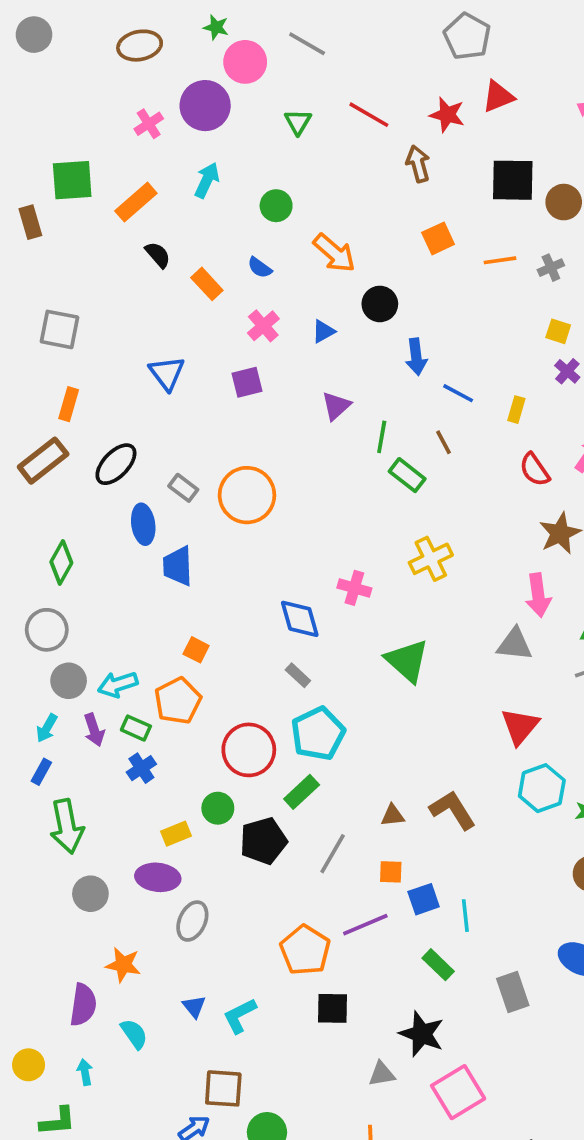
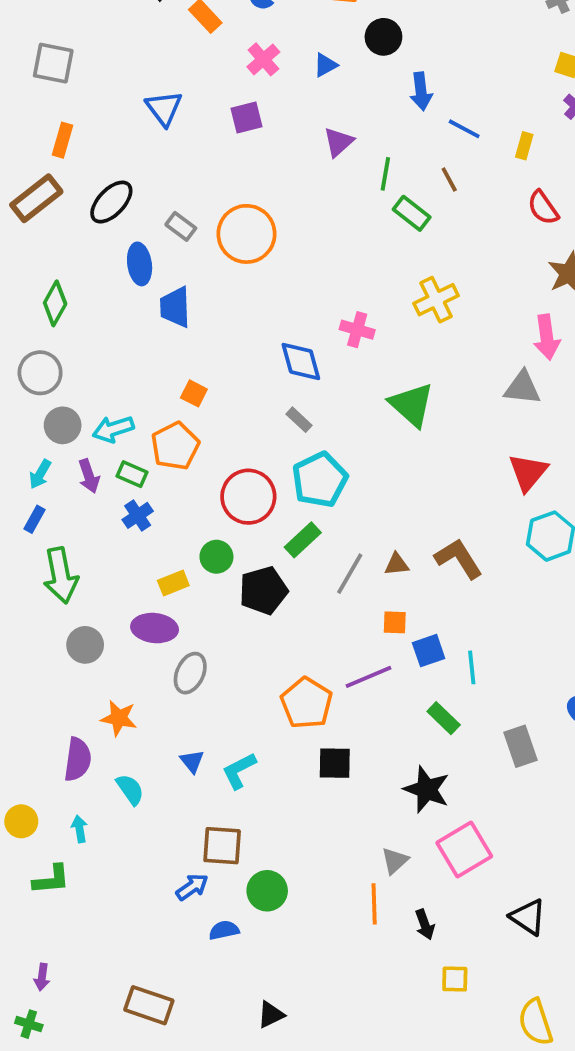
gray line: (333, 854) -> (350, 574), moved
gray triangle: (382, 1074) -> (395, 861), moved, turned -32

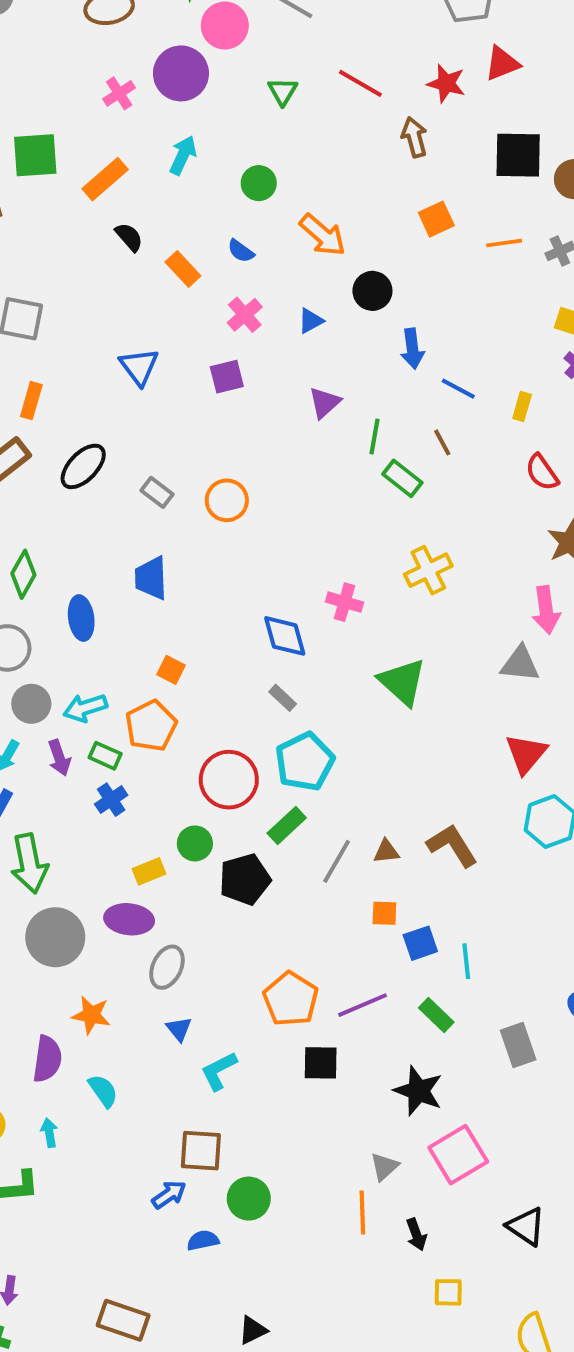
orange circle: (246, 234) -> (227, 500), size x0.7
blue ellipse: (140, 264) -> (81, 618), moved
gray circle: (85, 645) -> (55, 937), size x1.5
purple line: (368, 677) -> (362, 1005), moved
blue triangle: (192, 761) -> (179, 1029), moved

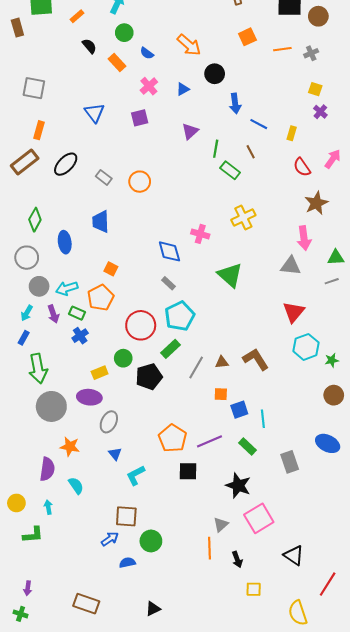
orange rectangle: (105, 179) -> (77, 16), size x0.6
green circle: (259, 183) -> (124, 33), moved

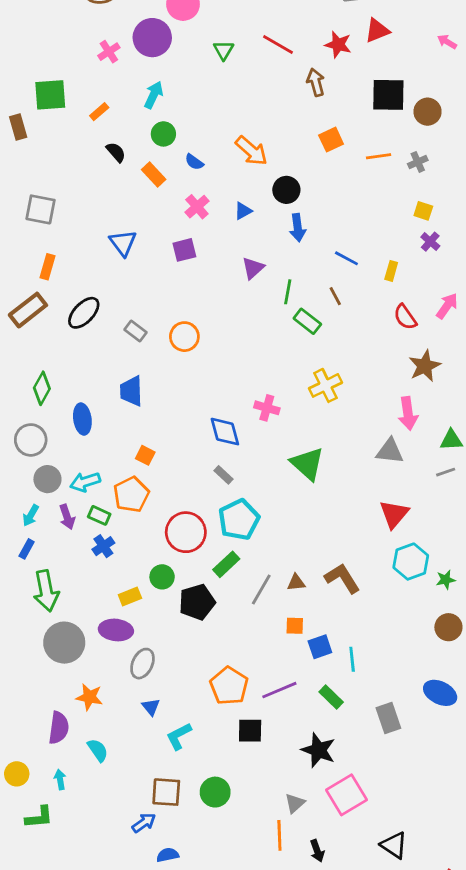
blue arrow: (235, 104) -> (298, 228), moved
green circle: (151, 541) -> (215, 792), moved

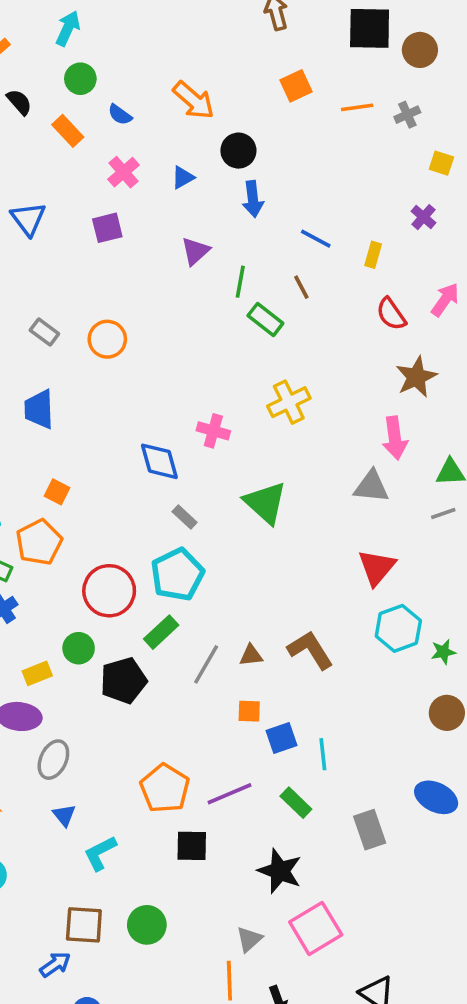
yellow square: (423, 211) -> (441, 163), moved
gray rectangle: (224, 475) -> (185, 517), moved

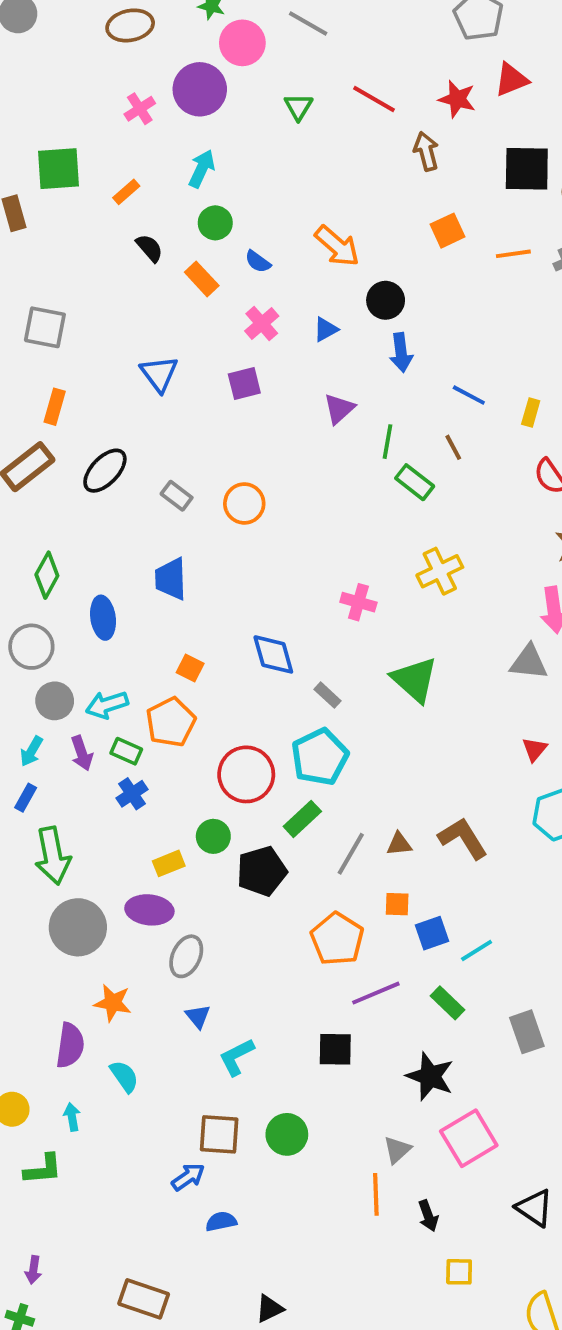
blue diamond: (159, 461) -> (273, 654), moved
red triangle: (377, 567) -> (535, 749), size x0.6
cyan line: (323, 754) -> (477, 951), turned 64
orange pentagon: (165, 788) -> (337, 939), moved

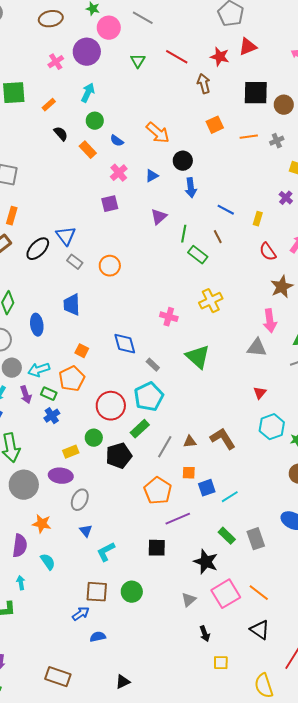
blue triangle: (159, 374) -> (66, 236), moved
green rectangle: (447, 1003) -> (227, 536), moved
orange line: (376, 1194) -> (259, 593), moved, turned -50

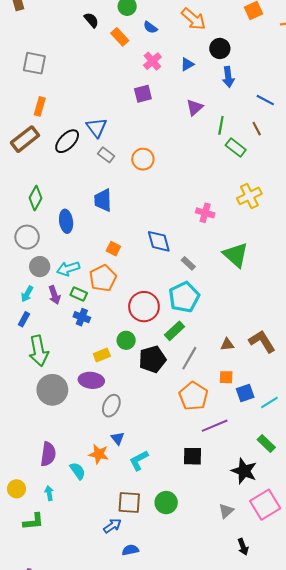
blue cross: (52, 416) -> (82, 317), turned -35
gray line: (165, 447) -> (189, 358), moved
orange star: (42, 524) -> (99, 454), moved

